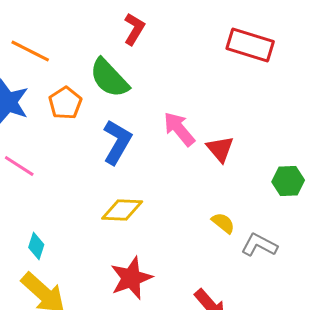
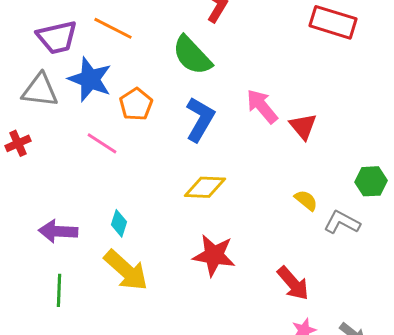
orange pentagon: (65, 103) -> (136, 104), moved
green hexagon: (288, 181) -> (371, 181), moved
red star: (131, 278) -> (214, 255), turned 30

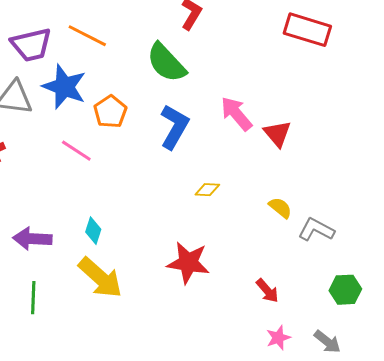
green hexagon: (371, 181) -> (345, 290), moved
yellow diamond: (205, 187) -> (207, 190), moved, size x0.6
red arrow: (293, 283) -> (267, 291), size x0.7

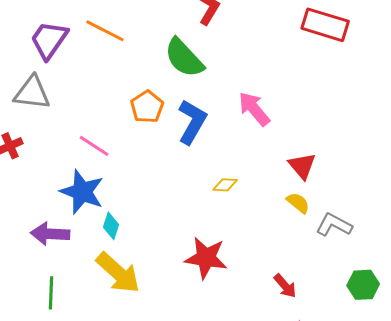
purple trapezoid: (31, 45) -> (49, 40), turned 138
blue star: (64, 87) -> (82, 192), moved
orange pentagon: (110, 112) -> (147, 107), moved
red triangle: (277, 134) -> (302, 166), moved

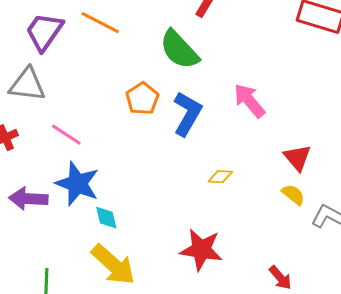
pink line: (94, 146) -> (66, 135), moved
cyan diamond: (111, 226) -> (106, 218), turned -32
purple arrow: (50, 234) -> (28, 199), moved

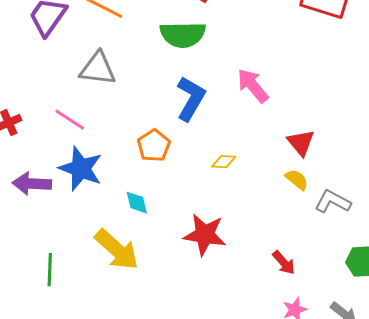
green semicircle: (179, 50) -> (183, 35), turned -48
gray triangle: (27, 85) -> (98, 69), moved
orange pentagon: (142, 99) -> (154, 146), moved
cyan diamond: (106, 218) -> (137, 203), moved

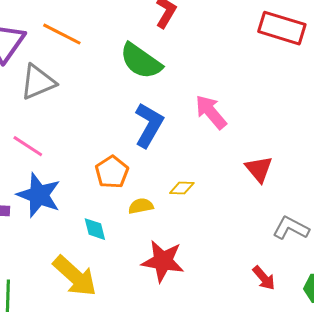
green semicircle: (183, 35) -> (141, 61), turned 36
gray triangle: (98, 69) -> (38, 82), moved, turned -30
yellow semicircle: (297, 180) -> (141, 206), moved, turned -50
red arrow: (284, 263) -> (264, 278), moved

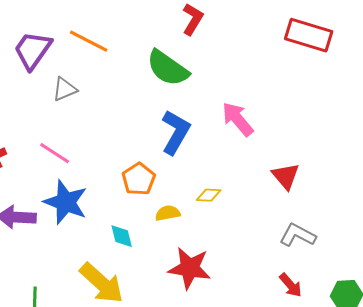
gray triangle: (38, 82) -> (65, 89), size x0.7
gray L-shape: (291, 228) -> (298, 235), moved

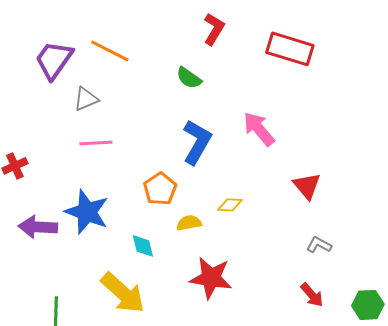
red rectangle: (309, 35) -> (290, 49), moved
green semicircle: (168, 68) -> (189, 78), size x0.6
pink line: (55, 153) -> (96, 143), moved, turned -36
gray L-shape: (298, 235) -> (319, 245), size x0.7

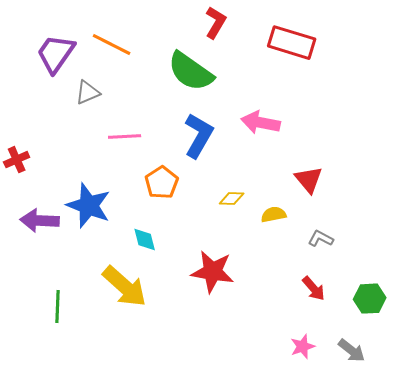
green semicircle: (189, 78) -> (191, 72), size x1.8
pink arrow: (259, 129) -> (261, 123), turned -39
pink line: (96, 143) -> (125, 137), moved
yellow semicircle: (189, 223) -> (274, 215), moved

